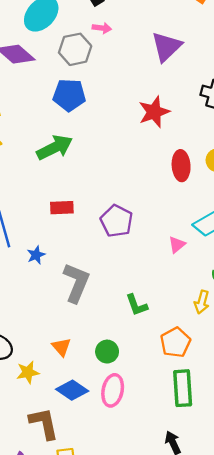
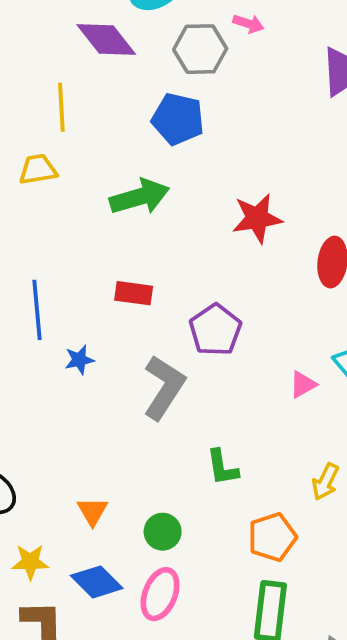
red star: (154, 112) -> (257, 218), moved
gray L-shape: (76, 283) -> (164, 387), moved
yellow star: (28, 372) -> (30, 562), moved

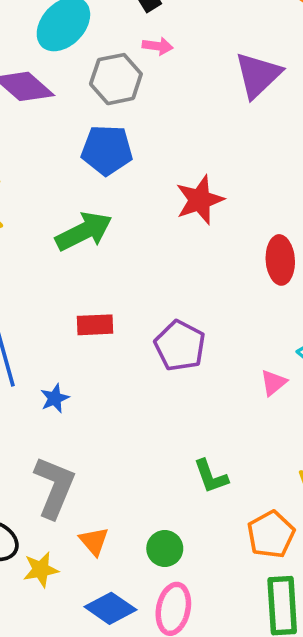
red star: (257, 218) -> (200, 200), moved
gray L-shape: (164, 387) -> (54, 487), moved
yellow star: (30, 562) -> (41, 570), moved

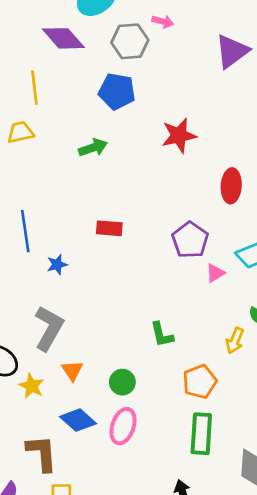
green arrow: (84, 231) -> (93, 148), size x0.7
red rectangle: (95, 325) -> (109, 228), moved
purple pentagon: (180, 346) -> (190, 240), moved
yellow star: (41, 570) -> (32, 386), turned 30

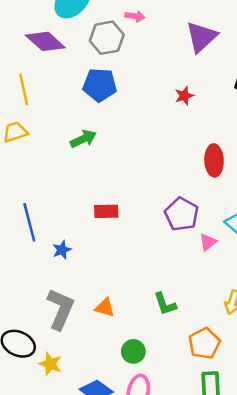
red star: (179, 135) -> (184, 96), moved, size x0.6
orange triangle: (72, 371) -> (105, 308), moved, turned -35

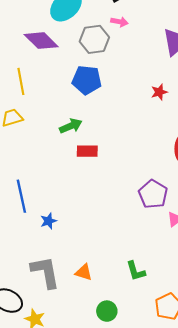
red rectangle: (106, 211) -> (87, 151), moved
gray L-shape: (60, 309) -> (45, 272), turned -36

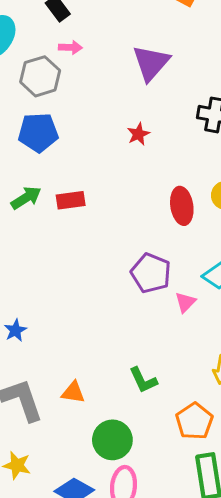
red rectangle: (87, 151) -> (71, 200), moved
green circle: (107, 311) -> (112, 440), size x1.4

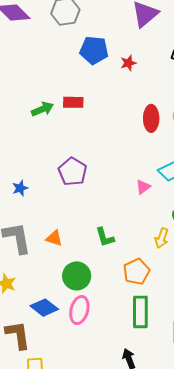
blue pentagon: (38, 132) -> (94, 50), moved
green arrow: (26, 198) -> (42, 109), moved
purple pentagon: (151, 273) -> (73, 172), moved

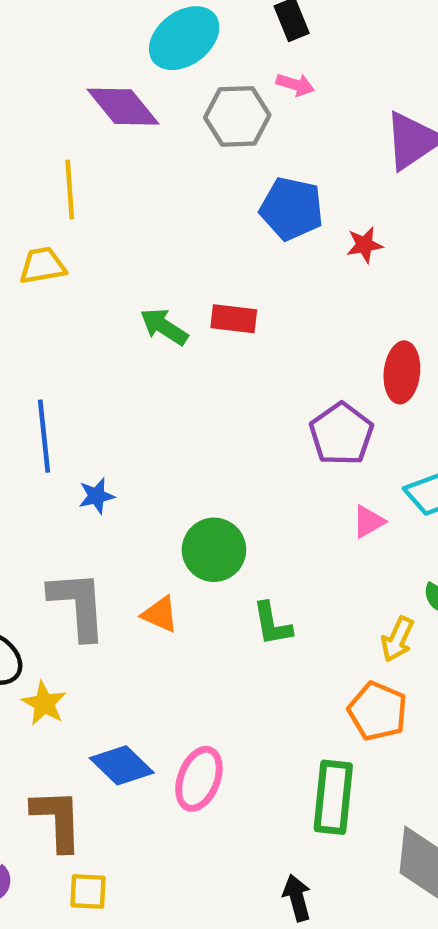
green arrow: (42, 109) -> (164, 327), turned -130
purple pentagon: (73, 172) -> (341, 434), moved
orange pentagon: (137, 272) -> (378, 711), moved, turned -30
green circle: (77, 276) -> (214, 550), moved

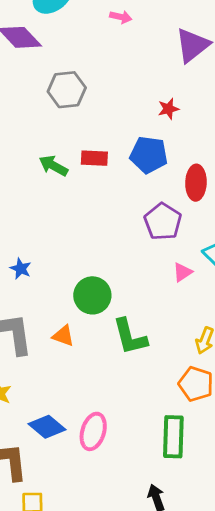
gray hexagon: (237, 116) -> (67, 90), moved
blue pentagon: (292, 209) -> (149, 155), moved
blue star: (96, 496) -> (21, 269), turned -30
green L-shape: (272, 624) -> (130, 337), size x1.4

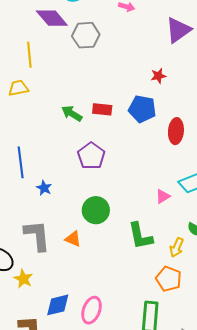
gray hexagon: (67, 90) -> (86, 35), moved
purple pentagon: (163, 222) -> (91, 156), moved
green L-shape: (130, 337) -> (140, 236), moved
blue diamond: (47, 427) -> (58, 305), turned -56

